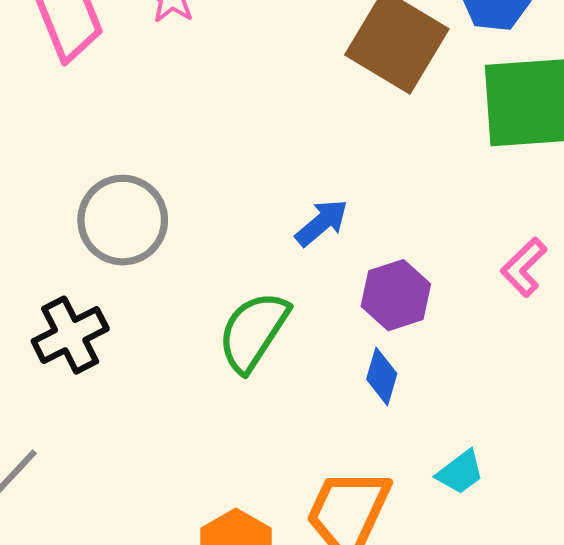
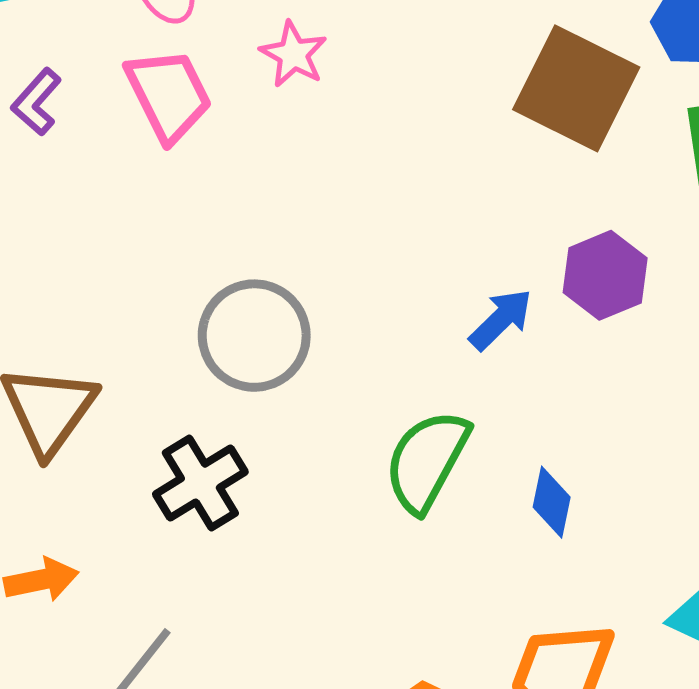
purple hexagon: (396, 295) -> (605, 275), moved
blue diamond: (382, 376) -> (552, 502), moved

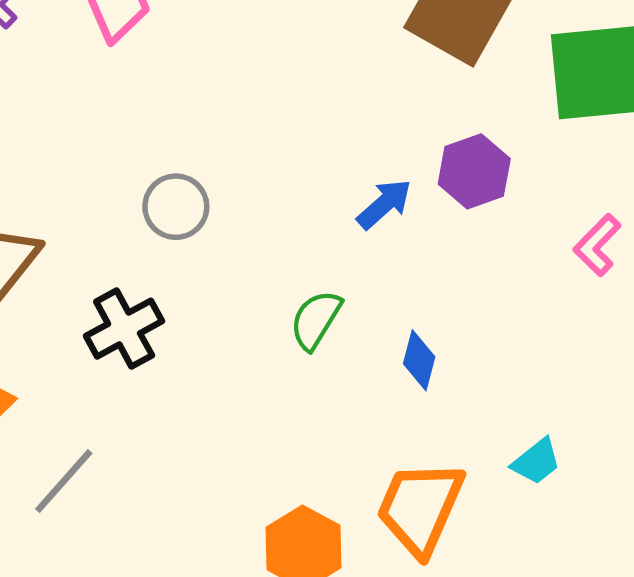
gray circle: (254, 336) -> (176, 207), size x0.7
green semicircle: (427, 461) -> (316, 320), size x0.7

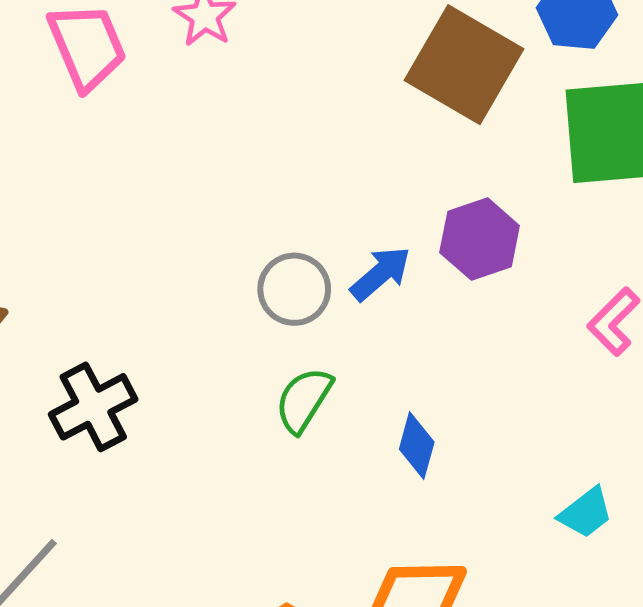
gray circle: (176, 207) -> (294, 289), moved
cyan trapezoid: (536, 461) -> (586, 513), moved

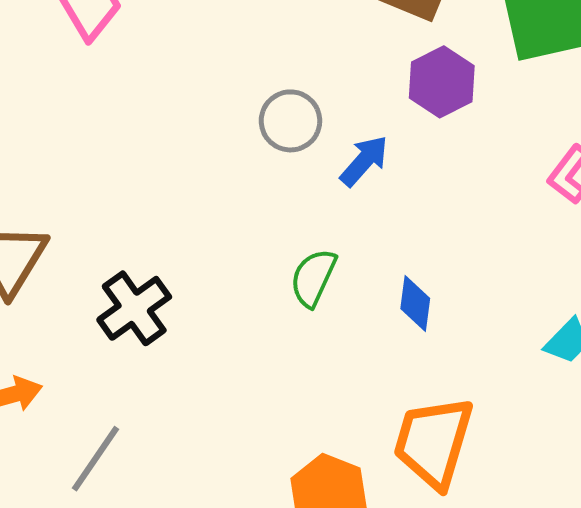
purple hexagon: (480, 239) -> (442, 82), moved
gray circle: (294, 289) -> (290, 121), moved

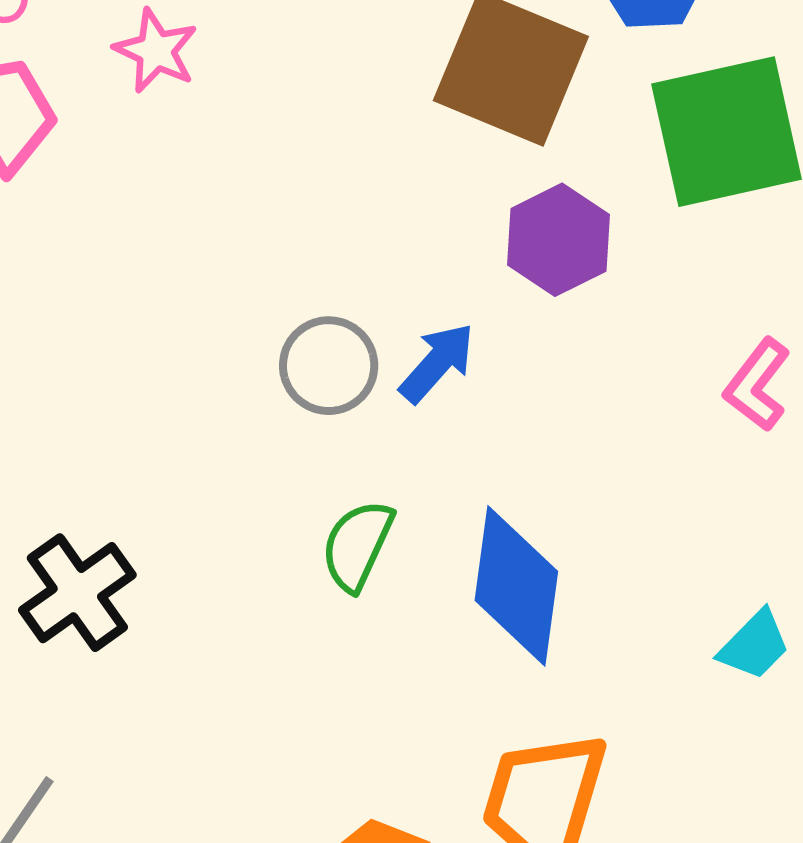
gray circle: (290, 121) -> (329, 366), moved
blue diamond: (415, 304) -> (516, 586), size x1.8

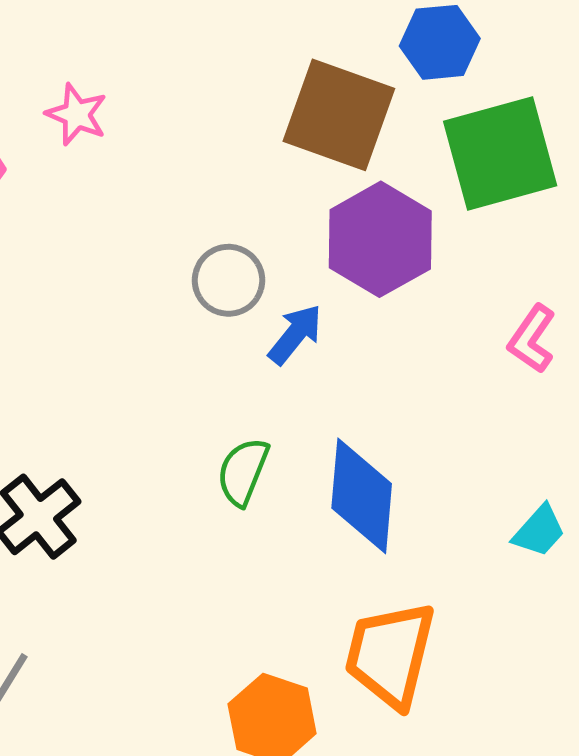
purple hexagon: (558, 240) -> (380, 239), size x1.4
gray circle: (329, 366) -> (228, 280), moved

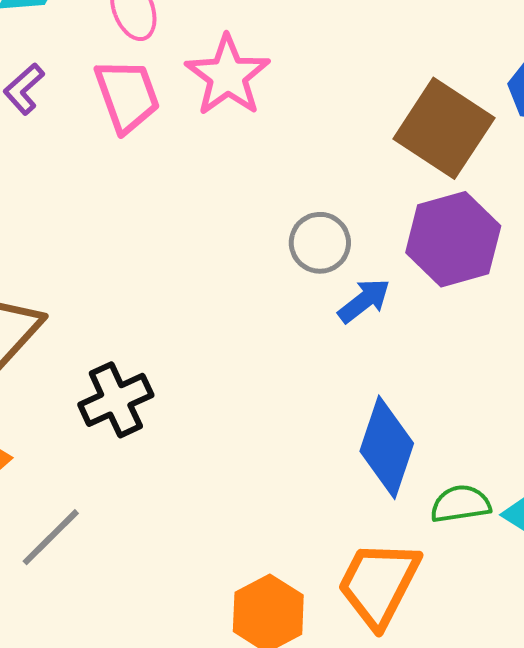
pink star: (77, 114) -> (228, 76), size x1.6
green semicircle: (243, 472) -> (461, 504), moved, turned 46

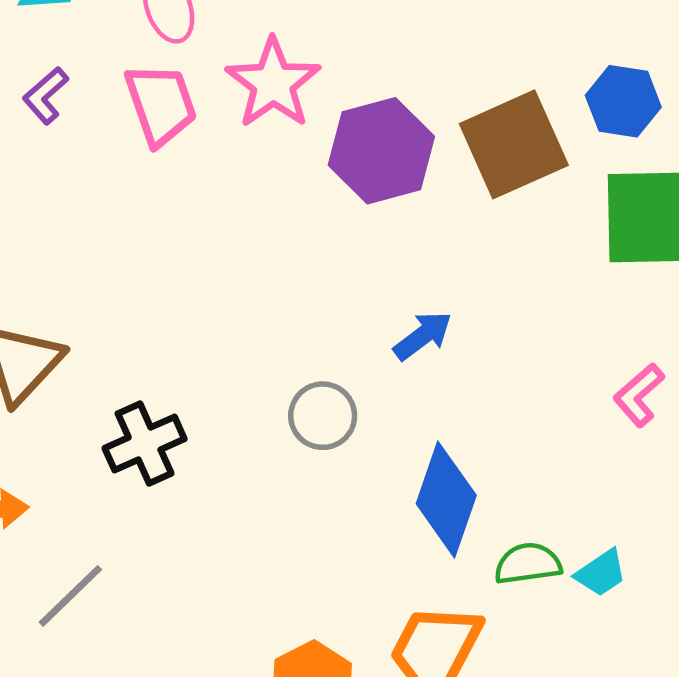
brown square: (444, 128) -> (514, 144), turned 32
purple hexagon: (453, 239) -> (381, 151), moved
gray circle: (320, 243) -> (323, 416), moved

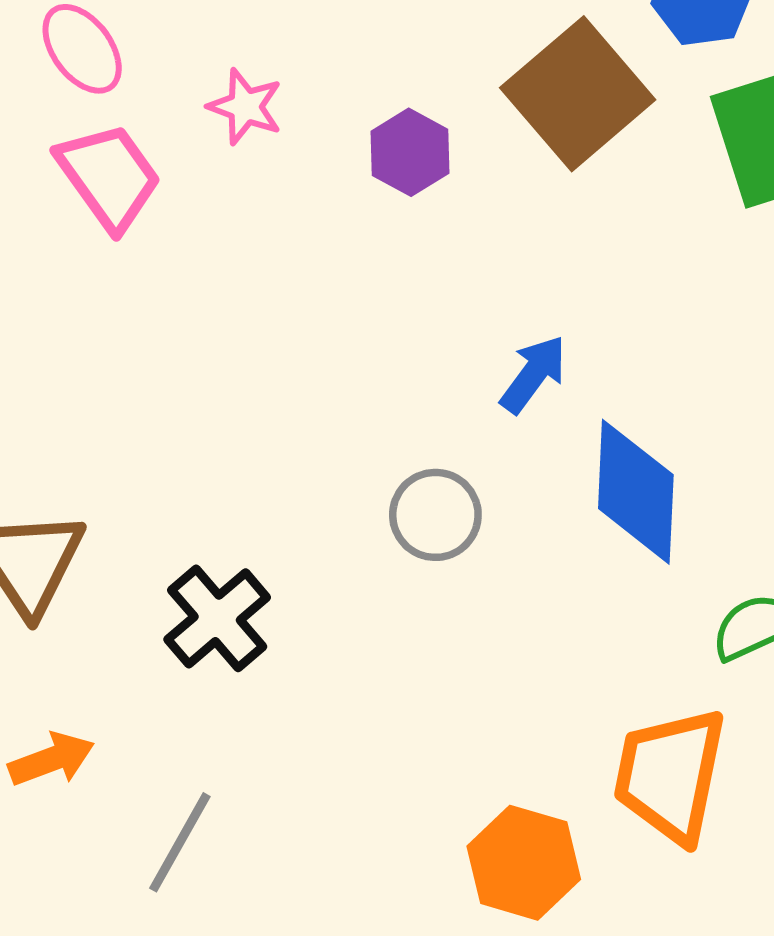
pink star: (273, 83) -> (245, 107), size x0.6
purple hexagon: (381, 151) -> (410, 152), size x0.6
blue diamond: (446, 500) -> (636, 492), moved

